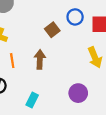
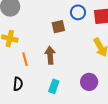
brown square: (52, 30) -> (58, 27), turned 32
cyan rectangle: (32, 100) -> (54, 86), moved

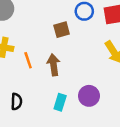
orange line: (25, 59) -> (28, 60), moved
purple circle: (89, 82) -> (89, 96), moved

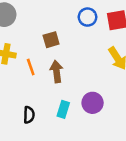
brown square: (62, 30) -> (51, 40), moved
black semicircle: (16, 102) -> (29, 115), moved

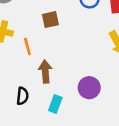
brown arrow: (56, 71) -> (45, 72), moved
cyan rectangle: (63, 109) -> (55, 104), moved

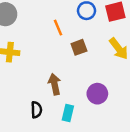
brown square: (50, 20) -> (79, 47), moved
orange line: (27, 47) -> (58, 28), moved

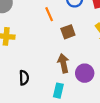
brown arrow: (55, 84) -> (63, 63), moved
black semicircle: (36, 110) -> (24, 78), moved

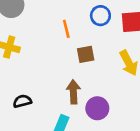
black semicircle: (24, 78) -> (22, 101), turned -112

